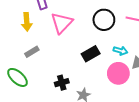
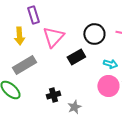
gray rectangle: (32, 52) -> (24, 65), size x1.6
black rectangle: (91, 54) -> (76, 57), moved

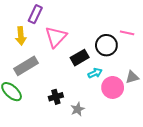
purple rectangle: (33, 15) -> (35, 14), turned 42
black circle: (94, 34) -> (106, 45), moved
cyan arrow: (110, 64) -> (95, 73), moved, turned -40

